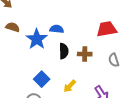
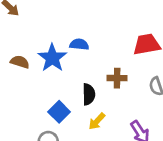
brown semicircle: (13, 27) -> (20, 62), moved
black semicircle: (64, 51) -> (89, 94), moved

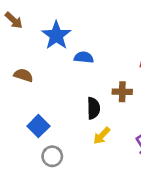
blue star: (52, 58) -> (56, 35), moved
blue square: (59, 112) -> (38, 126), moved

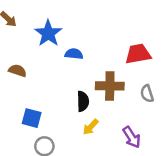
brown cross: (122, 92) -> (110, 86), size x1.5
blue square: (38, 126) -> (32, 118), turned -30

